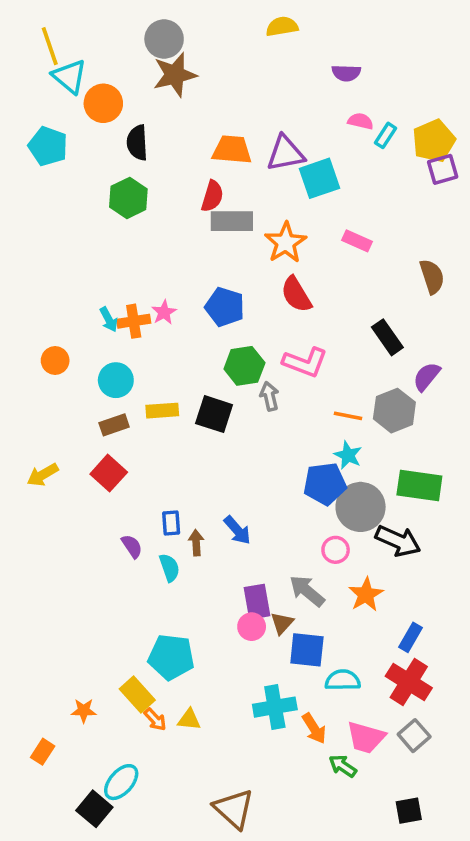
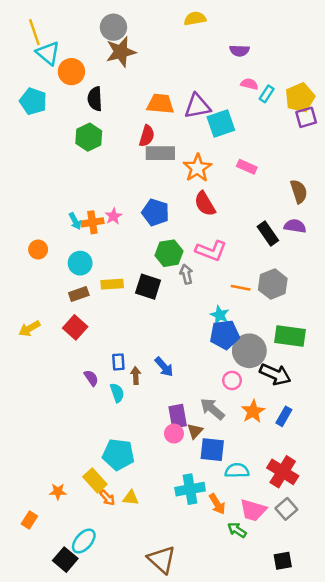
purple semicircle: (427, 377) -> (295, 226), moved, turned 60
cyan star: (348, 455) -> (220, 315), moved
blue rectangle: (411, 637) -> (284, 416), moved

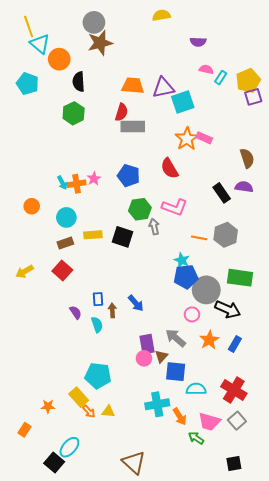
orange star: (197, 168) -> (187, 139), moved

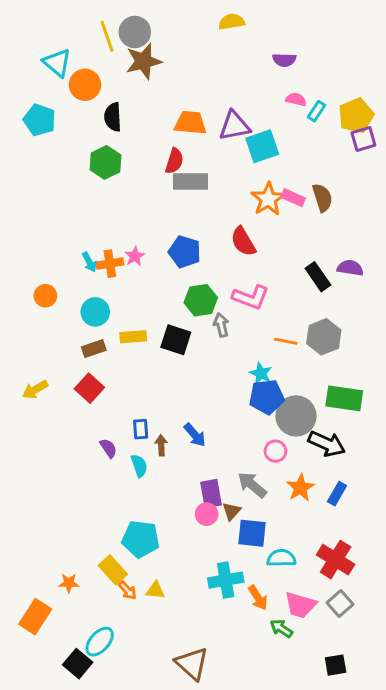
yellow line: (29, 26) -> (107, 36), moved
brown semicircle: (247, 158) -> (322, 198), moved
orange rectangle: (25, 430) -> (35, 617), size x1.6

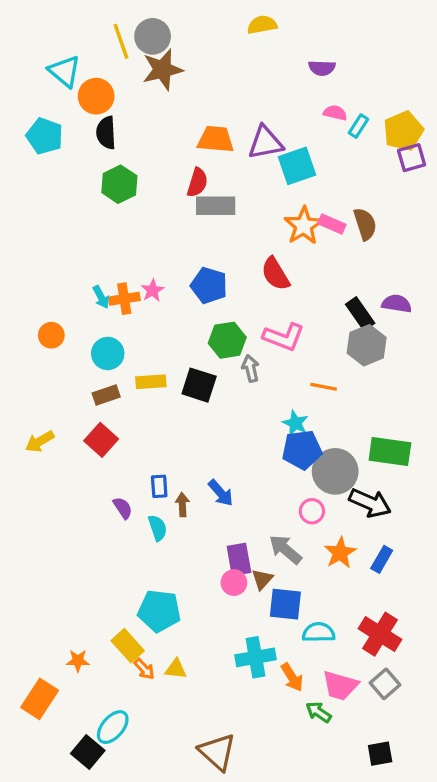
black semicircle: (113, 117) -> (106, 133), moved
gray hexagon: (324, 337) -> (367, 345), moved

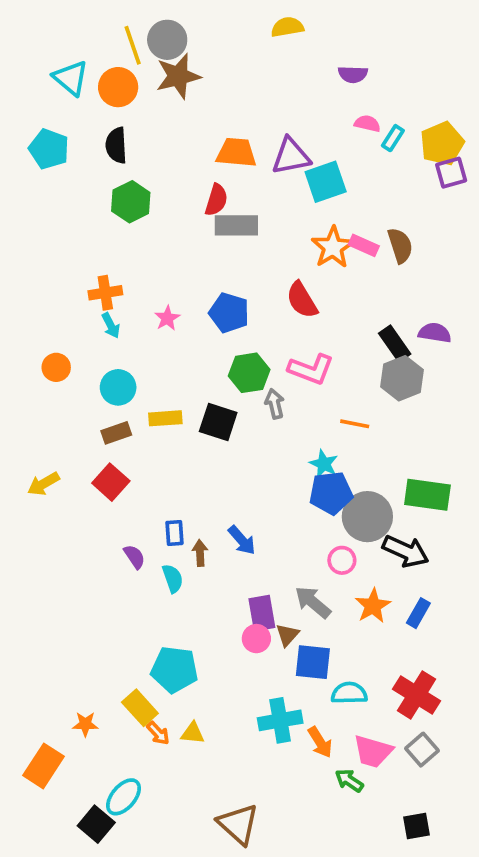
orange circle: (96, 96) -> (118, 87), moved
orange cross: (124, 299) -> (105, 293), moved

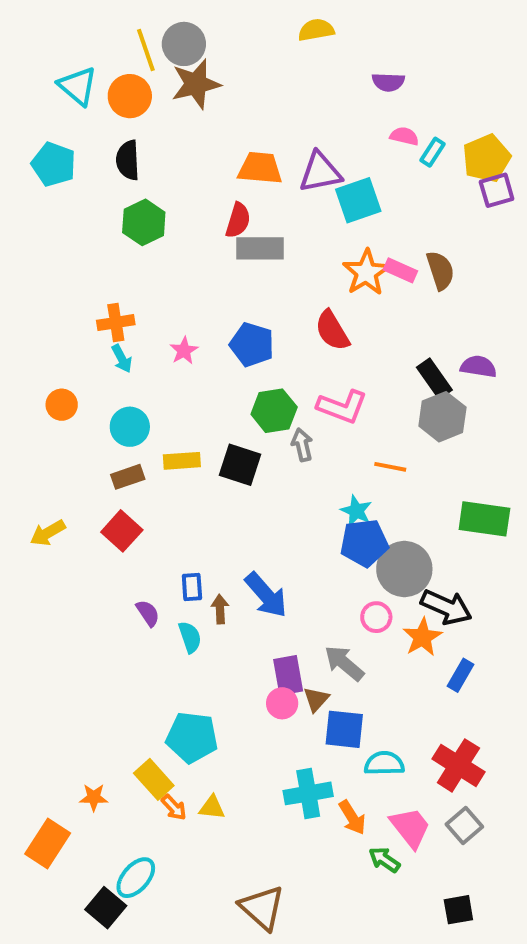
green rectangle: (427, 495) -> (484, 519), moved
blue arrow: (242, 540) -> (266, 595), size x1.4
orange star: (373, 606) -> (422, 637), moved
pink trapezoid: (373, 751) -> (410, 828), turned -144

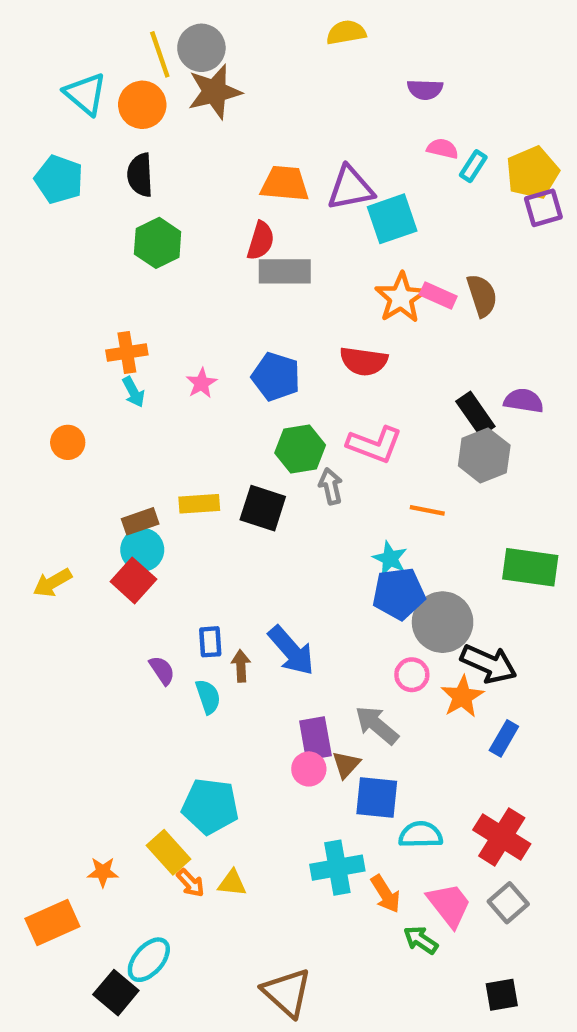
red semicircle: (332, 331) -> (364, 361), turned -51
cyan circle: (130, 427) -> (142, 550), moved
orange rectangle: (48, 844) -> (52, 922), turned 33

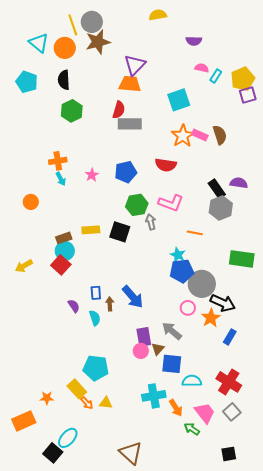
purple triangle: (350, 188) -> (135, 65), moved, turned -35
blue pentagon: (276, 377) -> (126, 172), turned -30

